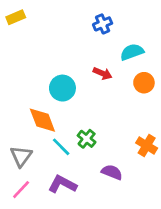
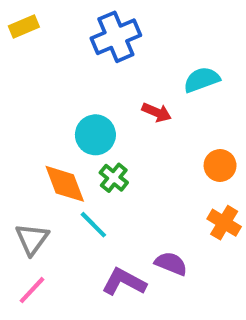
blue cross: (103, 24) -> (116, 37), moved, size x1.6
orange circle: (144, 83) -> (220, 165), moved
green cross: (87, 139) -> (114, 178), moved
purple L-shape: (62, 184) -> (124, 282), moved

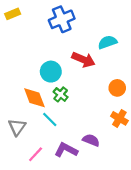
red arrow: (157, 112) -> (83, 60), size x1.5
pink line: (32, 290) -> (36, 154), moved

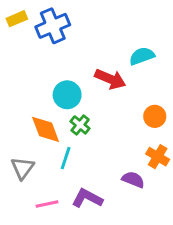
blue cross: (62, 19) -> (53, 26), moved
cyan line: (50, 119) -> (66, 158), turned 63
purple semicircle: (91, 140) -> (133, 180), moved
pink line: (36, 154) -> (47, 204), turned 35

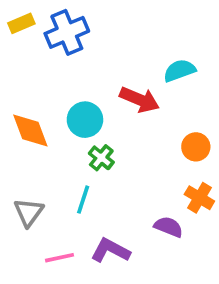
orange diamond: (46, 129) -> (30, 131), moved

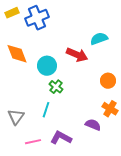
orange diamond: (30, 131) -> (17, 54), moved

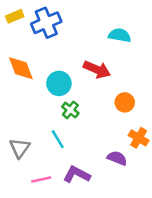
cyan semicircle: (99, 39) -> (120, 35), moved, turned 30
orange circle: (108, 81) -> (125, 102), moved
cyan line: (46, 110) -> (58, 139), turned -49

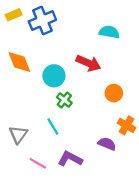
pink line: (41, 180) -> (38, 163), turned 42

